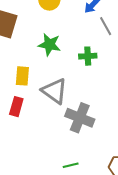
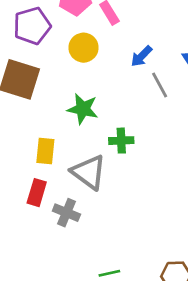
green cross: (88, 56) -> (121, 141), moved
gray cross: (80, 118) -> (66, 213), moved, size x0.7

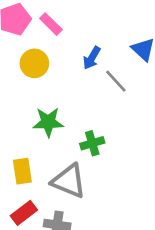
red rectangle: (37, 193) -> (24, 213), turned 50

